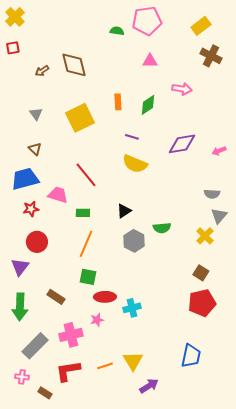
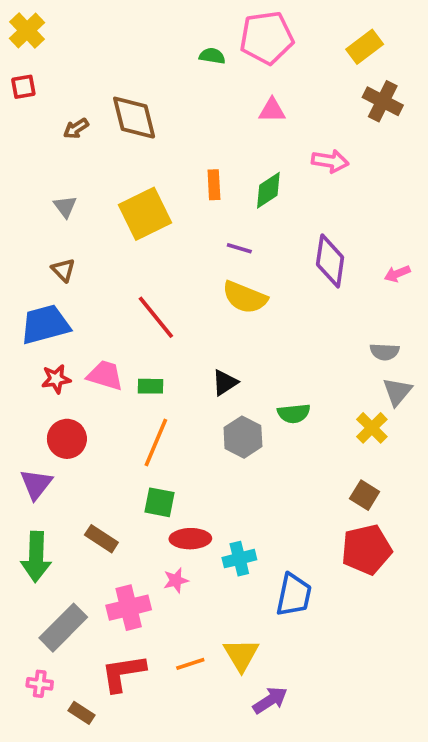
purple diamond: (182, 144) -> (330, 261), turned -72
pink trapezoid: (58, 195) -> (105, 375), moved
blue trapezoid: (191, 356) -> (294, 595), moved

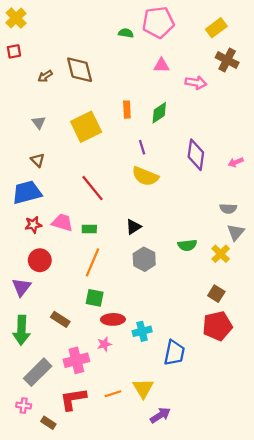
pink arrow: (330, 161) -> (196, 83), moved
purple line: (239, 248) -> (142, 147), turned 56
green semicircle: (294, 413) -> (187, 245), moved

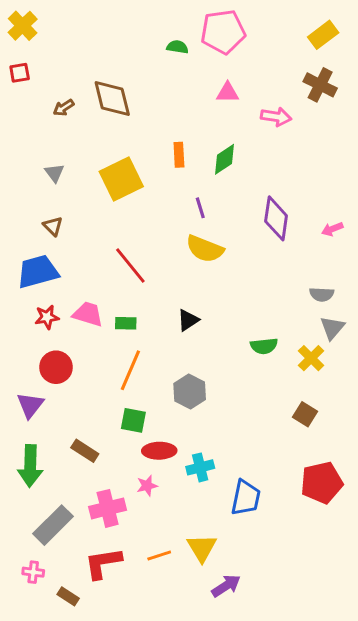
yellow rectangle: (216, 28) -> (323, 35), moved
gray hexagon: (144, 259) -> (190, 392), moved
red pentagon: (217, 326) -> (322, 483), moved

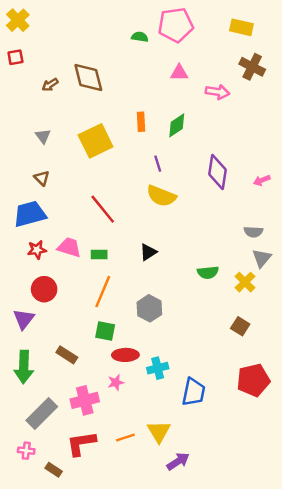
yellow rectangle: (323, 35) -> (241, 27), moved, turned 50

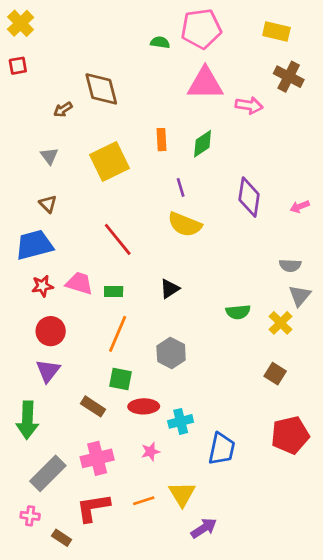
pink triangle: (179, 73) -> (205, 83), size x1.8
brown arrow: (50, 85) -> (63, 109), moved
purple triangle: (24, 319) -> (48, 371), moved
brown rectangle: (67, 355) -> (93, 406), moved
pink star: (116, 382) -> (151, 452), moved

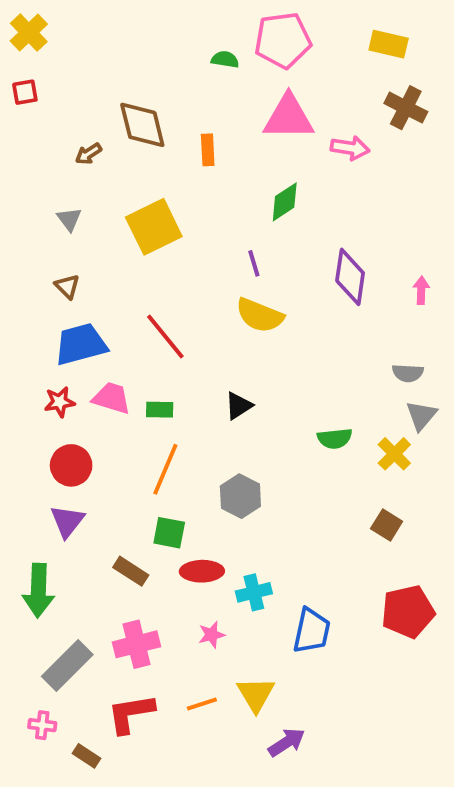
orange rectangle: (161, 140) -> (208, 150), moved
pink arrow: (300, 207) -> (421, 290), turned 114
blue trapezoid: (34, 245) -> (81, 344), moved

